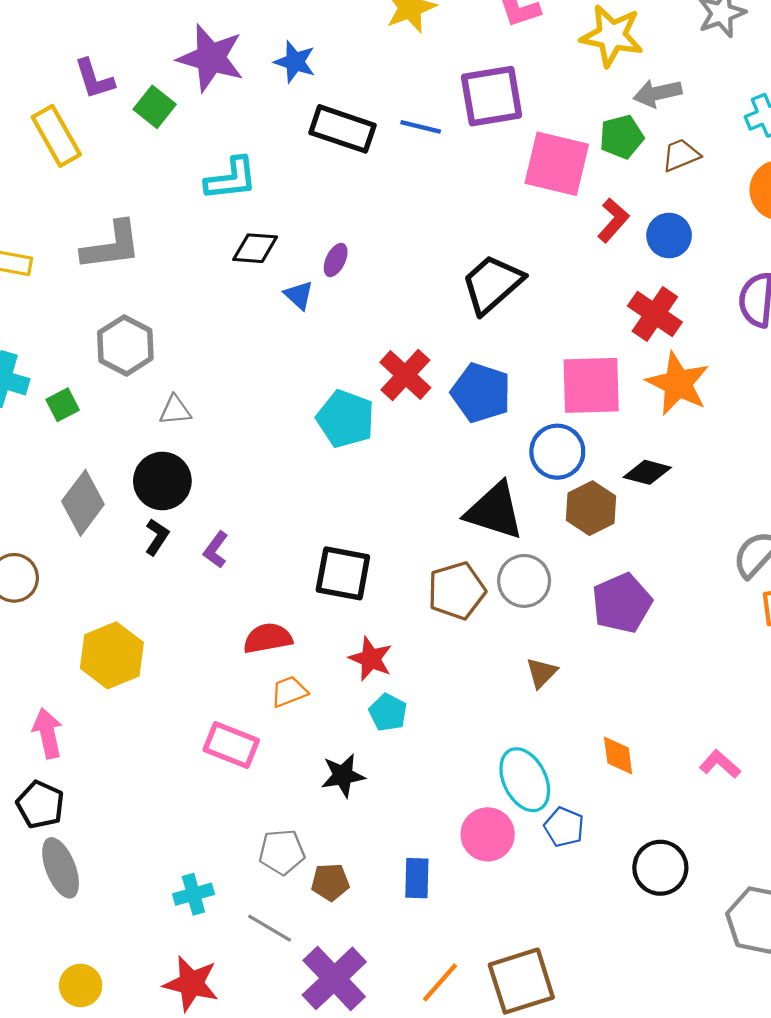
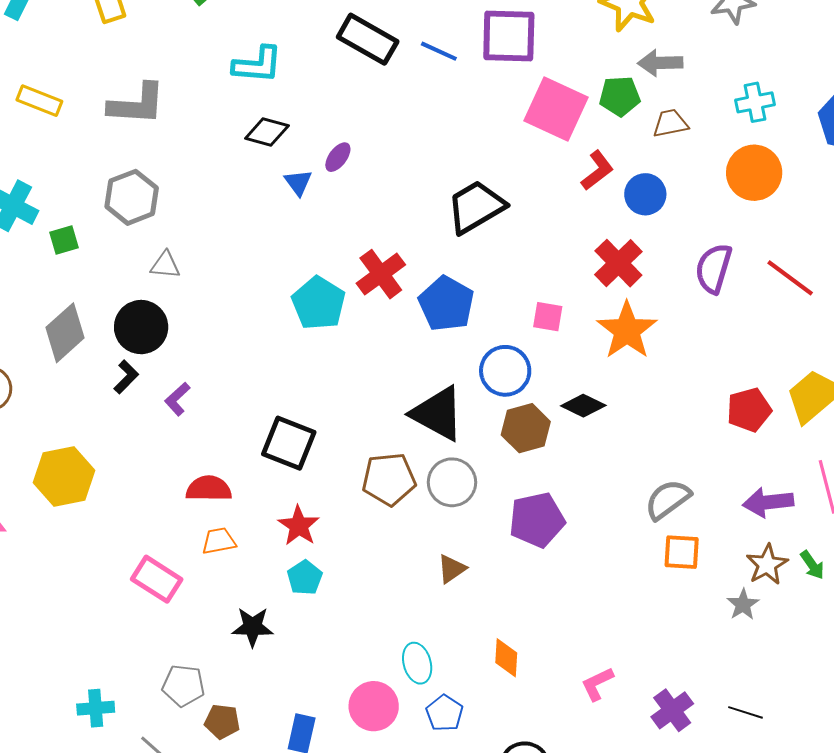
pink square: (591, 385) -> (548, 317), size x0.5
pink L-shape: (720, 764) -> (597, 684), turned -78
cyan ellipse: (525, 780) -> (417, 663), size x0.7

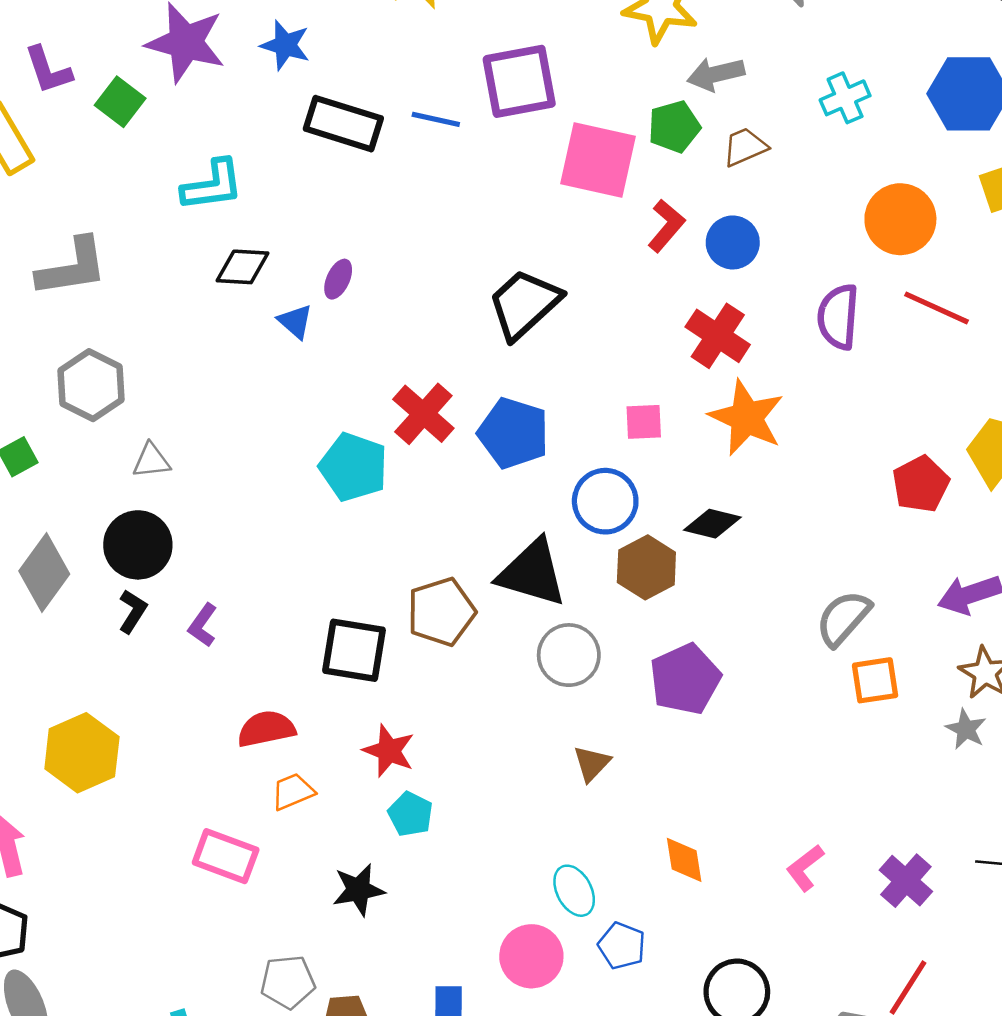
orange circle: (754, 173) -> (900, 219), moved
brown pentagon: (389, 479) -> (441, 612), moved

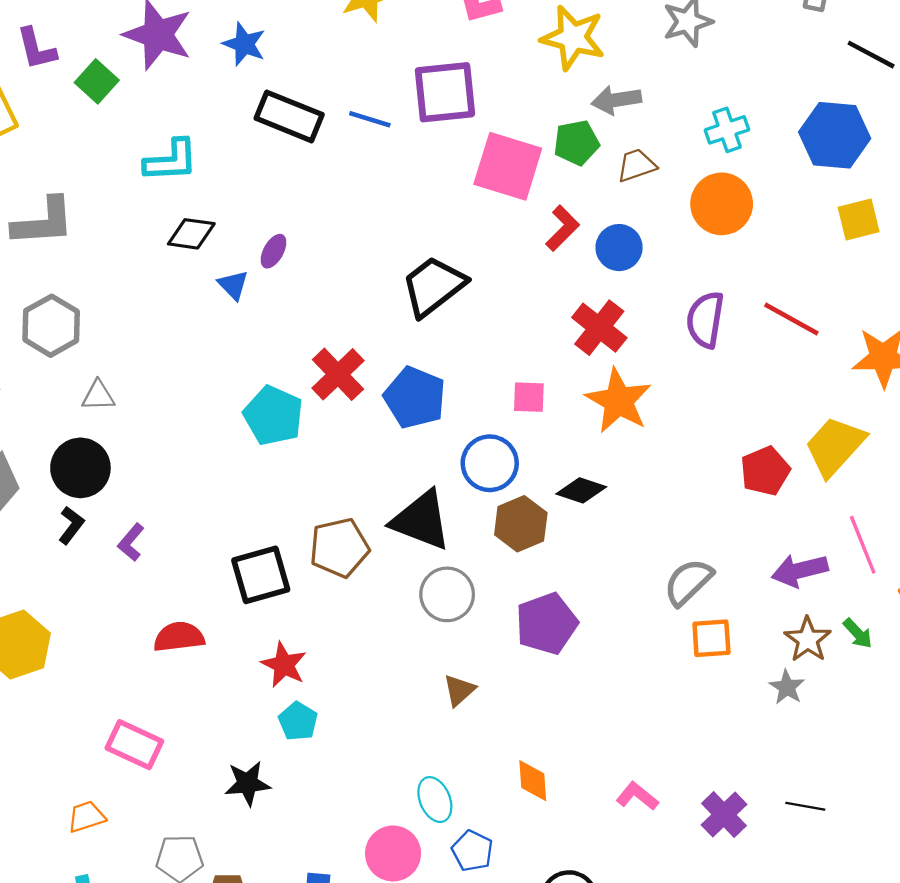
orange circle: (900, 219) -> (722, 204), moved
black square: (354, 650) -> (261, 575), turned -30
orange trapezoid: (293, 792) -> (86, 817), moved
pink L-shape: (805, 868) -> (637, 796), turned 72

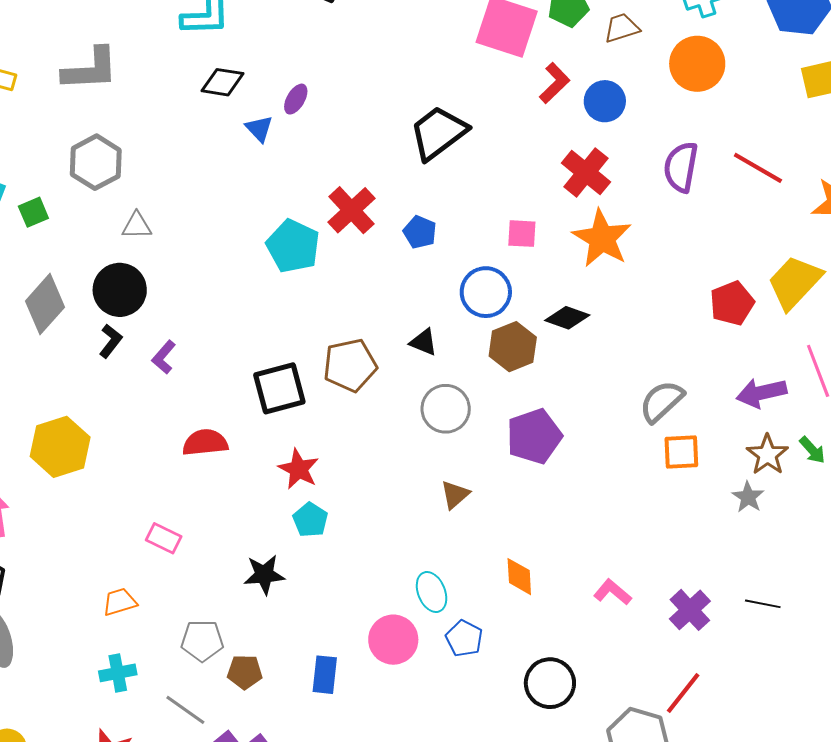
blue pentagon: (415, 397) -> (420, 232), size x0.6
black triangle: (421, 520) -> (424, 342), size x0.5
pink rectangle: (134, 745) -> (164, 538), size x0.7

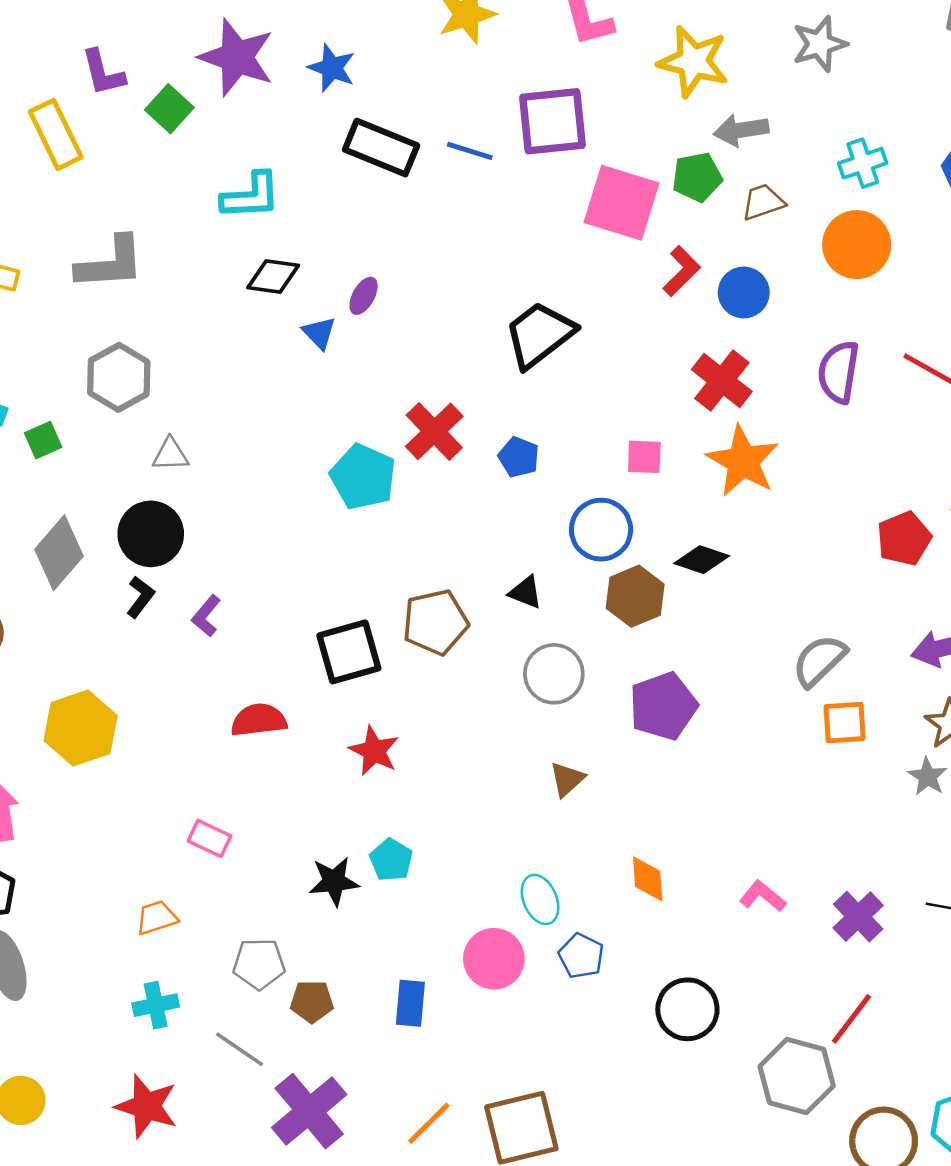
cyan pentagon: (310, 520) -> (391, 860), moved

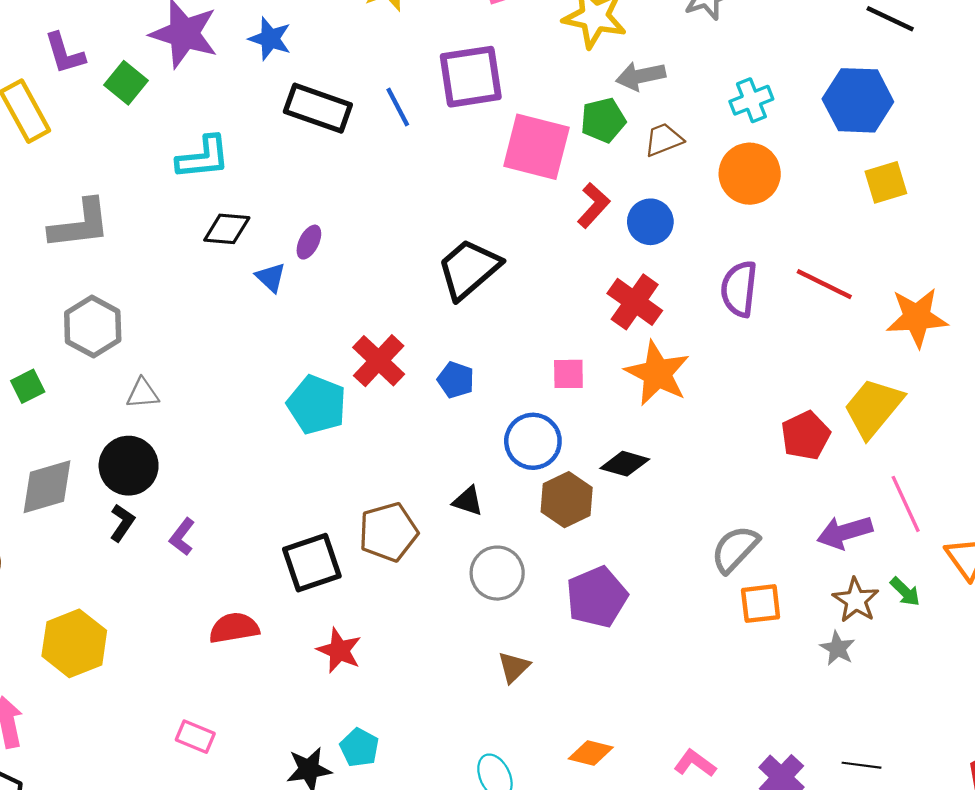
blue line: (470, 151) -> (398, 107), turned 48
gray diamond: (59, 553) -> (47, 487), turned 36
orange diamond: (648, 879) -> (591, 753), turned -69

